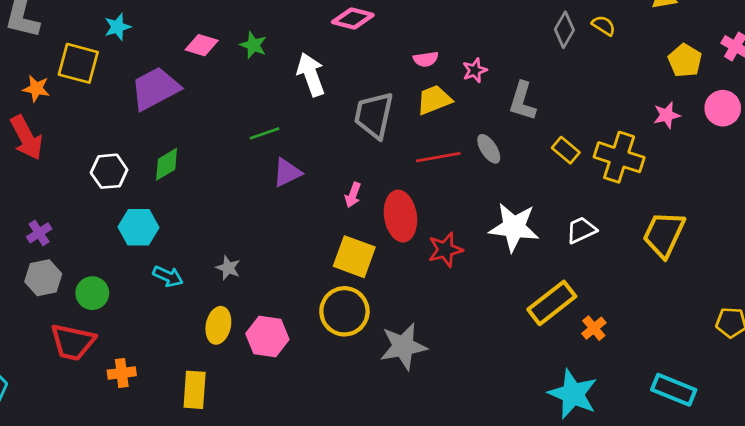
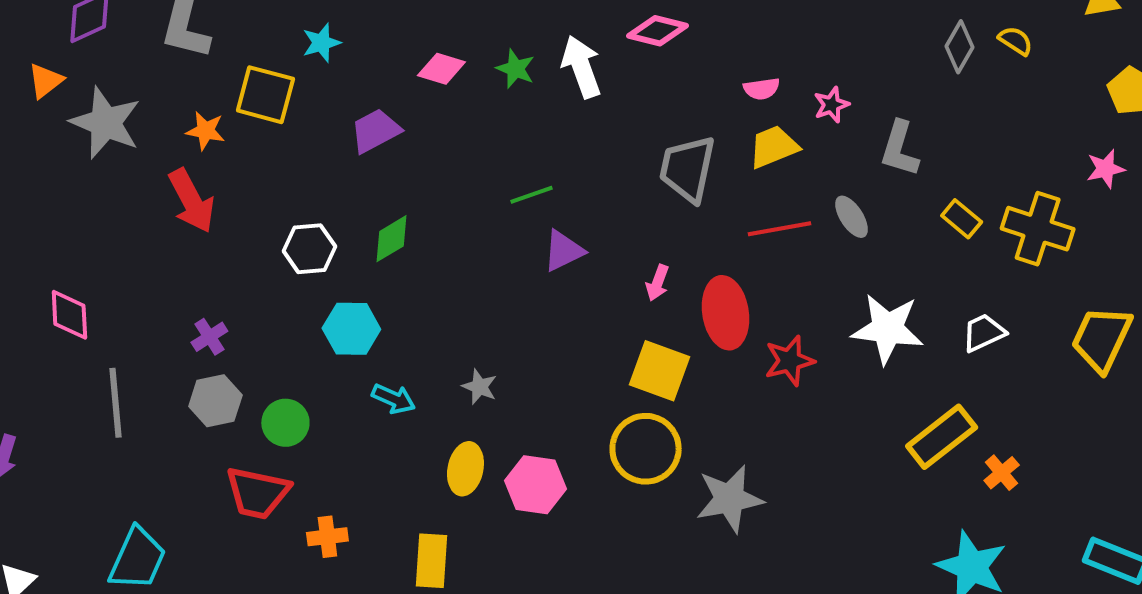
white arrow: (311, 75) -> (582, 67), moved
purple trapezoid: (155, 89) -> (375, 131), size x0.7

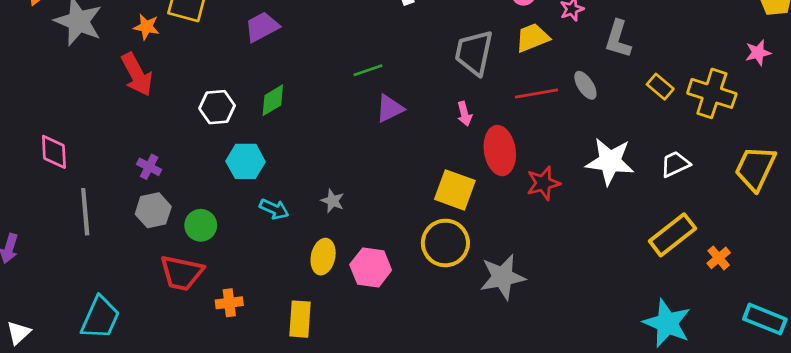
pink arrow: (658, 283) -> (464, 114), moved, turned -35
purple cross: (209, 337) -> (149, 167), turned -30
yellow rectangle: (942, 437) -> (672, 235), moved
orange cross: (1002, 473) -> (719, 258), moved

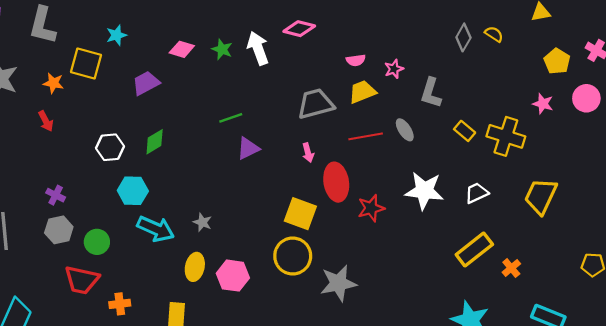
gray trapezoid: (474, 53) -> (316, 104), turned 63
pink star: (758, 53) -> (543, 104), turned 30
red arrow: (137, 74) -> (46, 121), size x0.6
cyan arrow: (274, 209) -> (156, 229), size x1.6

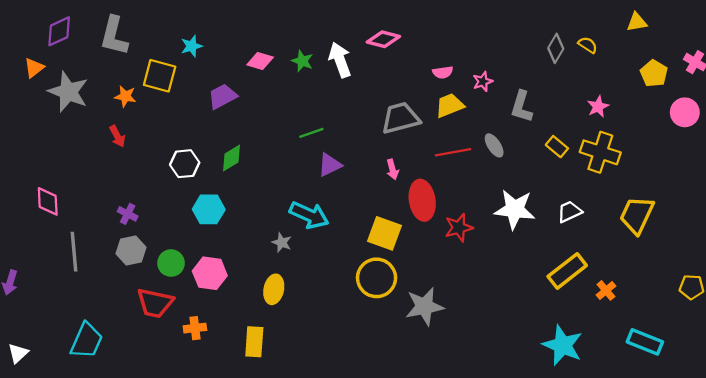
pink star: (543, 104) -> (598, 107), moved, turned 30
cyan arrow: (156, 229) -> (309, 215), moved
pink hexagon: (233, 276) -> (210, 273), moved

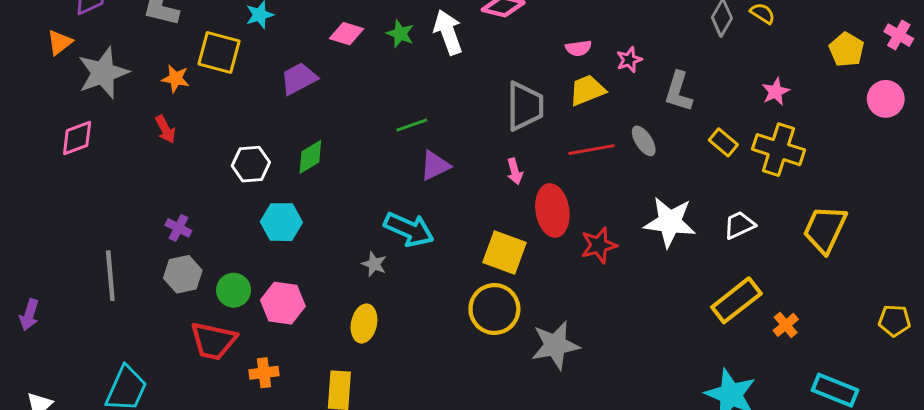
gray star: (68, 92) -> (103, 73), turned 30
gray trapezoid: (400, 118) -> (525, 106), turned 105
pink diamond: (48, 201) -> (77, 138), moved, turned 72

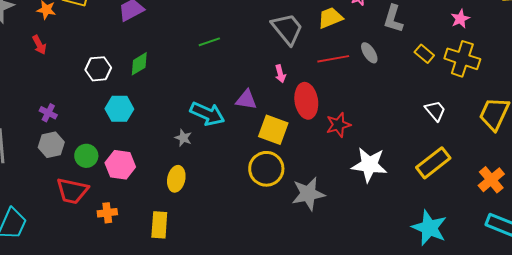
gray trapezoid: (525, 106) -> (287, 29), turned -39
purple triangle: (435, 166) -> (246, 100), moved, turned 35
white star: (670, 222) -> (369, 165), moved
white trapezoid: (739, 225) -> (435, 111), turned 75
orange cross: (786, 325) -> (491, 180), moved, size x1.5

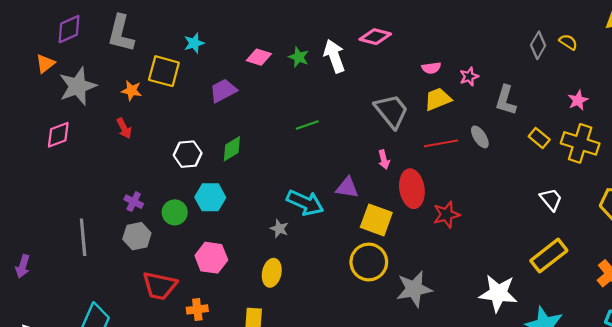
green circle: (86, 156) -> (175, 212), moved
white star: (369, 165) -> (498, 293), moved

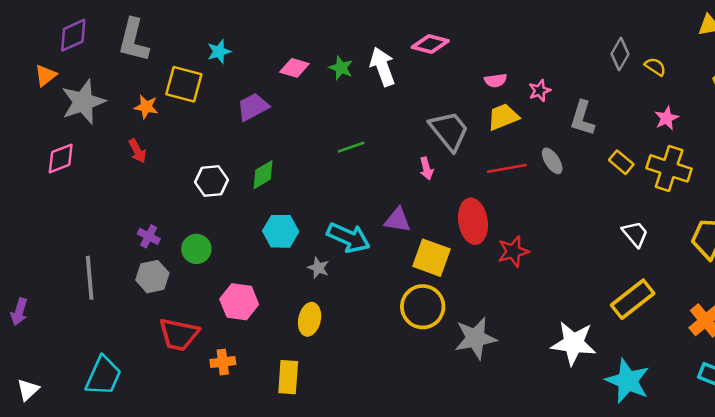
yellow semicircle: (568, 42) -> (655, 67), moved
pink arrow: (384, 160) -> (426, 168), moved
cyan hexagon: (210, 197) -> (281, 231), moved

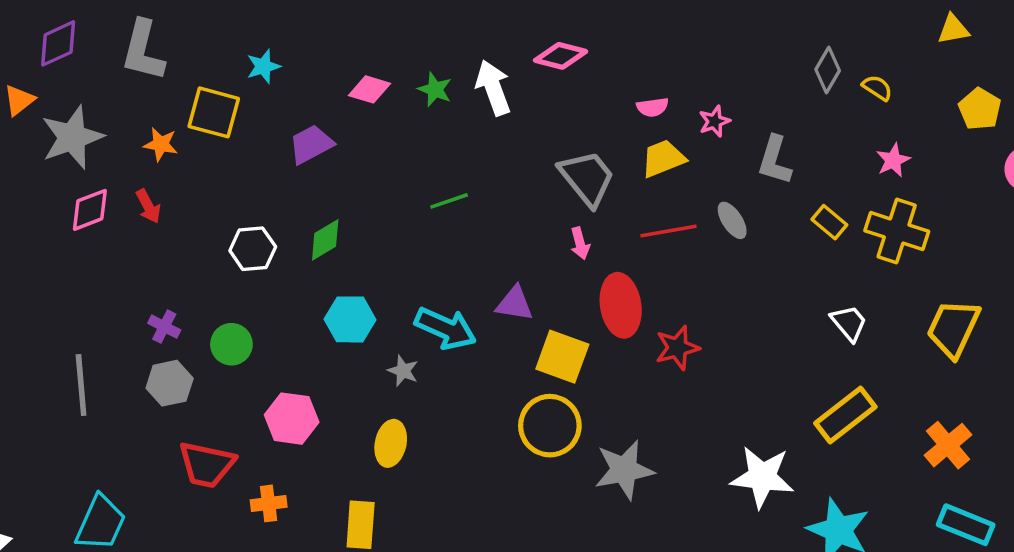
pink diamond: (61, 158) -> (90, 210), moved
pink arrow: (426, 168) -> (580, 243), moved

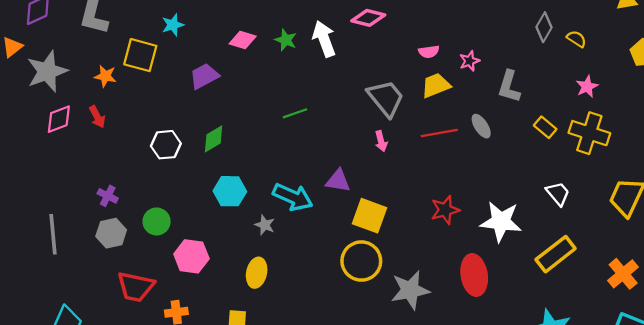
red ellipse: (621, 305) -> (474, 275), moved
green circle: (231, 344) -> (157, 221), moved
white star: (762, 477) -> (501, 221), moved

